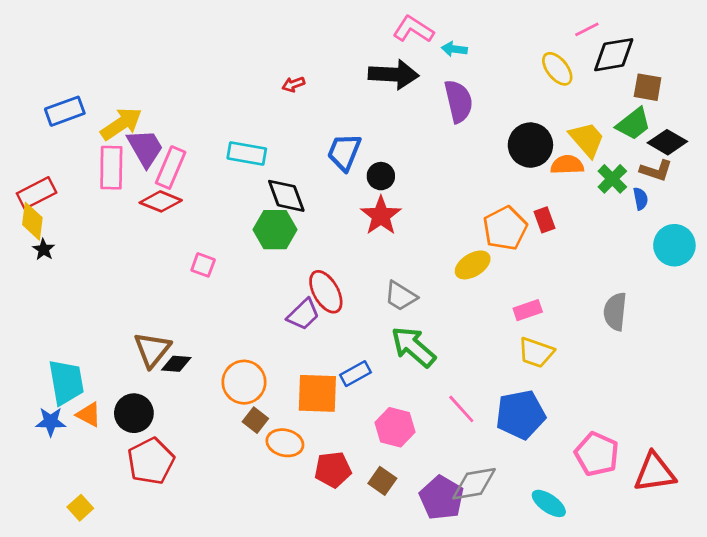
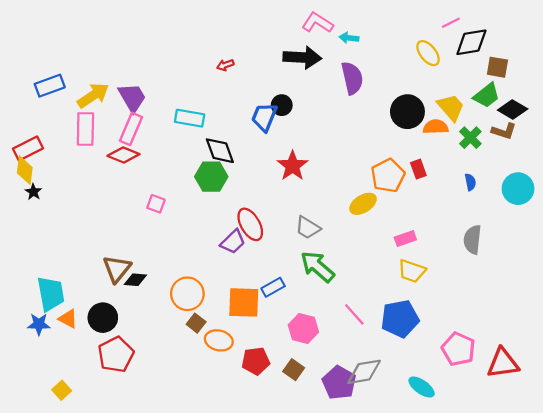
purple trapezoid: (145, 148) -> (132, 98), moved
black circle: (381, 176) -> (282, 105), moved
blue semicircle: (641, 199) -> (470, 182), moved

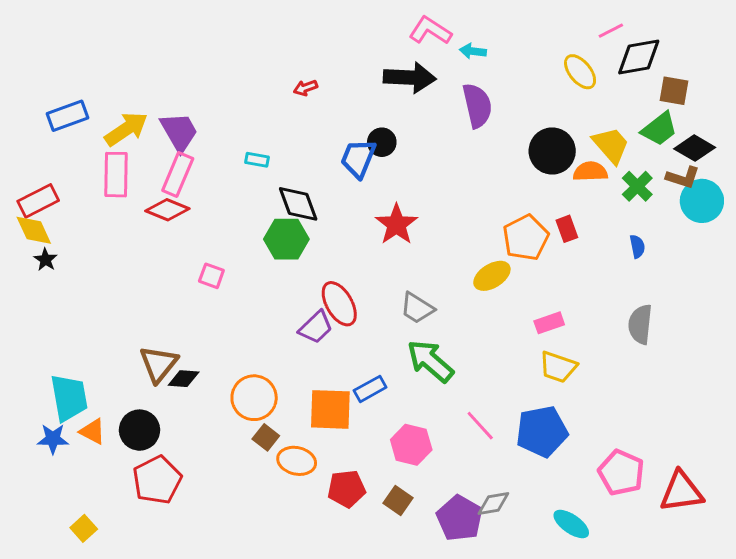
cyan rectangle: (190, 118) -> (257, 160), size x0.6
yellow diamond: (25, 170) -> (34, 230), turned -32
cyan circle: (518, 189) -> (702, 201), moved
gray diamond: (364, 372) -> (493, 503), size x0.7

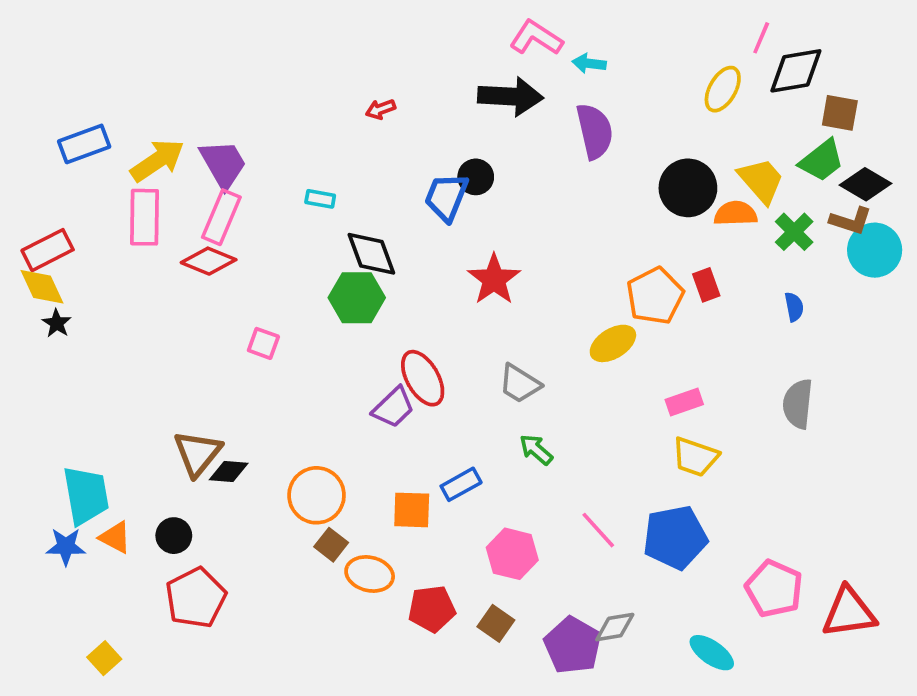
pink line: (611, 31) -> (761, 38), turned -40
yellow ellipse: (580, 72) -> (723, 89), turned 69
green arrow: (430, 361) -> (536, 450), size x0.6
orange square: (330, 409) -> (412, 510), size x0.7
black circle: (140, 430) -> (174, 536), size x0.7

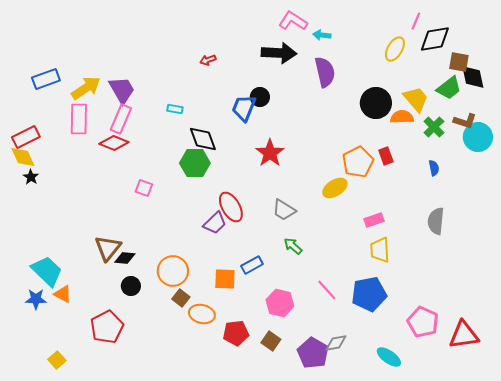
black diamond: (865, 184) -> (473, 77), moved, turned 48
yellow trapezoid: (695, 457) -> (380, 250), turned 68
cyan trapezoid: (86, 495) -> (47, 271), turned -36
black circle: (174, 536) -> (131, 286), moved

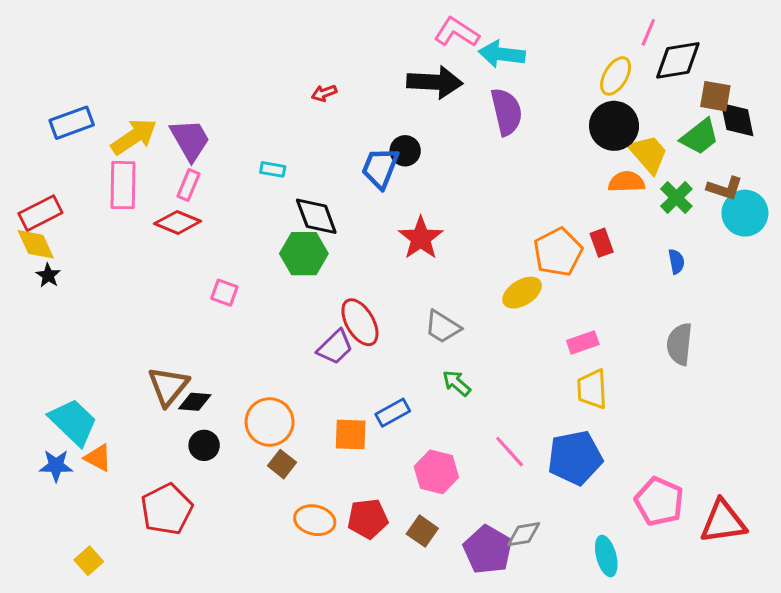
cyan arrow: (322, 35) -> (502, 54), size x1.6
black circle: (376, 103) -> (614, 126), moved
pink rectangle: (121, 119) -> (188, 185), size x0.7
orange ellipse: (202, 314) -> (315, 520), moved
cyan ellipse: (389, 357) -> (606, 556), turned 40

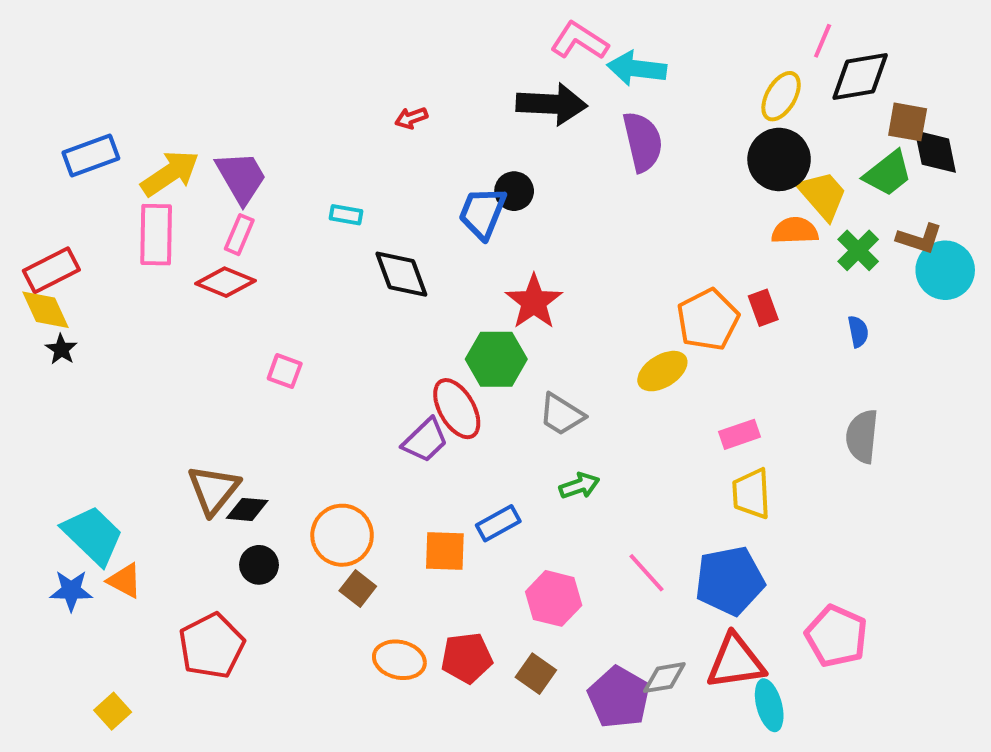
green hexagon: (304, 254) -> (496, 359), moved
green arrow: (457, 383) -> (579, 486), turned 120
red triangle: (723, 522) -> (736, 662), moved

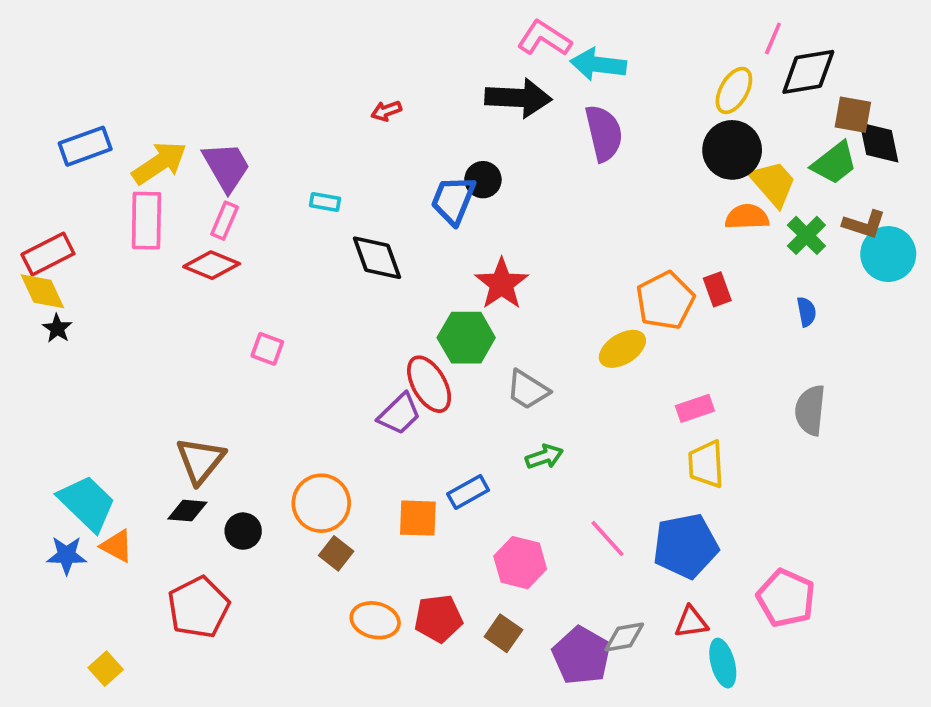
black diamond: (247, 509) -> (187, 511), moved
red triangle: (736, 662) -> (691, 622), size x0.6

